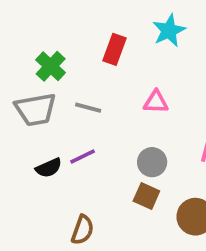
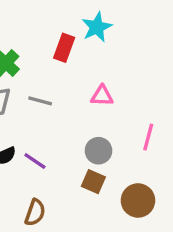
cyan star: (169, 31) -> (97, 27), moved
purple line: (83, 157) -> (35, 161), moved, turned 60

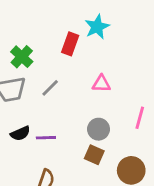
gray line: (40, 101) -> (50, 88), turned -60
purple line: (35, 161) -> (46, 138), turned -36

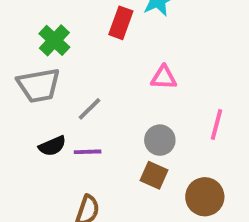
gray line: (50, 88) -> (90, 109), moved

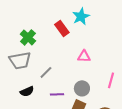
red rectangle: (121, 23) -> (62, 28), turned -56
purple line: (88, 152) -> (57, 94), moved

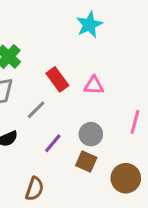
red rectangle: (62, 28) -> (57, 79), moved
purple line: (57, 94) -> (53, 143), turned -48

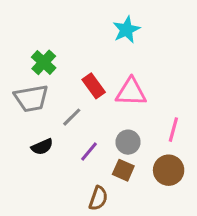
pink triangle: (94, 85) -> (131, 92), size x1.5
brown circle: (126, 178) -> (169, 170), moved
brown semicircle: (35, 189) -> (98, 198), moved

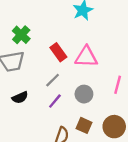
gray line: (72, 117) -> (53, 80), moved
brown square: (123, 170) -> (84, 125), moved
brown circle: (169, 170) -> (114, 127), moved

